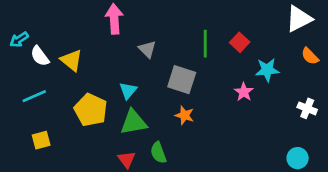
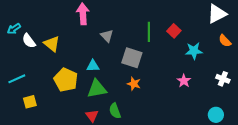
cyan triangle: (128, 91) -> (93, 66), turned 48
pink star: (244, 92) -> (184, 81), moved
cyan line: (34, 96) -> (17, 79), moved

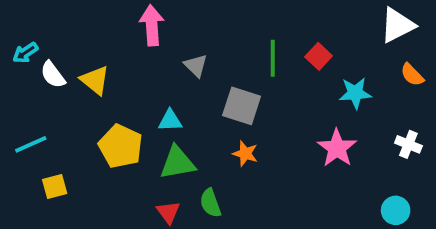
pink star: (184, 81) -> (337, 148), size x1.5

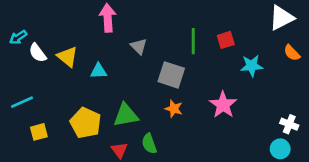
red square: (319, 56) -> (226, 40), turned 30
cyan triangle: (170, 121) -> (99, 71), moved
white cross: (408, 144) -> (289, 124), moved
yellow pentagon: (121, 146) -> (86, 123), moved
pink star: (337, 148) -> (223, 105), moved

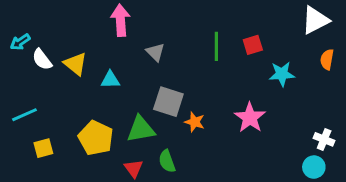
orange semicircle: (292, 53) -> (327, 59), turned 54
gray square: (171, 75) -> (168, 102), moved

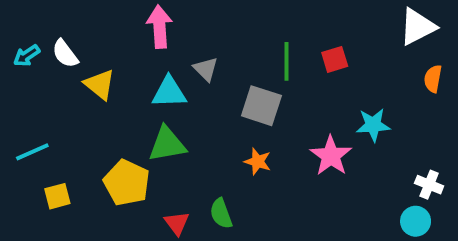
white semicircle: (42, 59) -> (65, 54), moved
cyan star: (282, 74) -> (373, 125), moved
cyan triangle: (110, 80) -> (169, 92), moved, size x1.4
gray square: (168, 102) -> (261, 106), moved
green triangle: (141, 129) -> (167, 144), moved

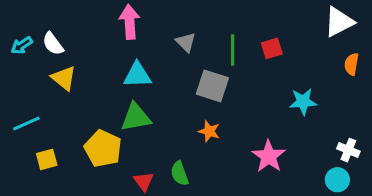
gray triangle: (206, 69) -> (186, 42), moved
yellow triangle: (100, 84) -> (64, 78), moved
pink star: (331, 156) -> (269, 156), moved

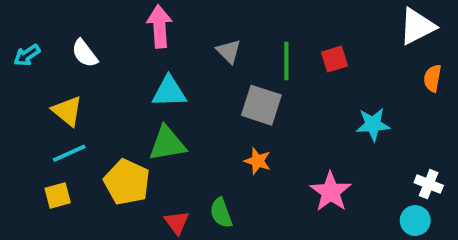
white semicircle: (53, 44) -> (85, 53), moved
yellow triangle: (64, 78) -> (67, 111), moved
cyan line: (26, 123) -> (69, 153), moved

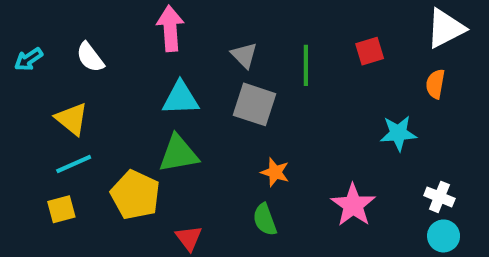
red square: (334, 59) -> (370, 51), moved
orange semicircle: (433, 78) -> (435, 84), moved
gray square: (261, 105) -> (255, 104), moved
white cross: (429, 184) -> (439, 197), moved
green semicircle: (221, 213) -> (265, 220), moved

